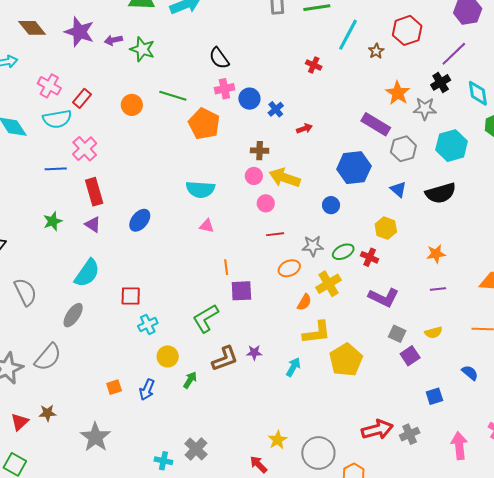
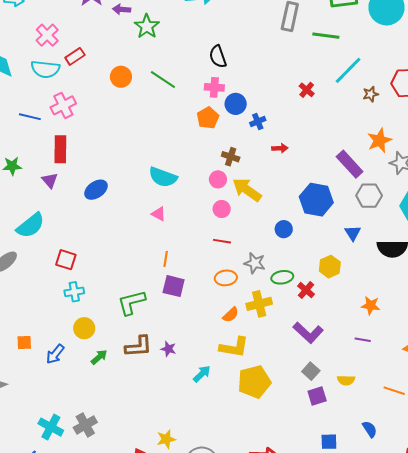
orange pentagon: (204, 124) -> (208, 118), moved, size x0.7
cyan cross: (163, 461) -> (51, 427), size x1.4

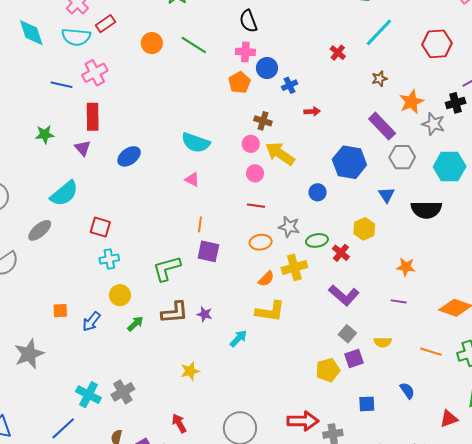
brown star: (371, 94) -> (379, 79), moved
yellow pentagon: (254, 382) -> (328, 370), moved, size x0.7
yellow star: (166, 439) -> (190, 371), moved

